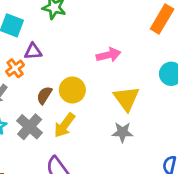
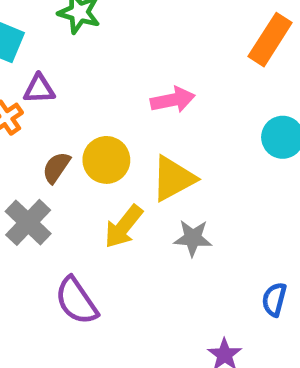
yellow triangle: (126, 99) -> (173, 179), moved, turned 36
yellow arrow: (64, 125) -> (124, 227), moved

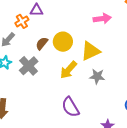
pink arrow: (173, 100) -> (102, 19), moved
purple semicircle: (76, 301) -> (70, 107), moved

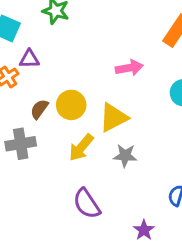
gray cross: (29, 66) -> (21, 144), turned 36

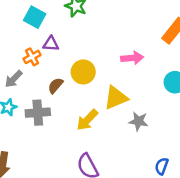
yellow circle: (71, 105) -> (83, 72), moved
gray star: (125, 156) -> (138, 121), moved

